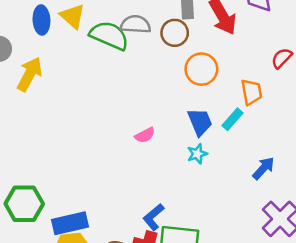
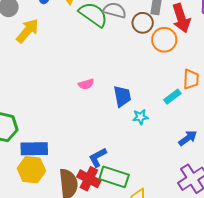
orange circle: (201, 69) -> (164, 40), moved
blue trapezoid: (200, 122) -> (122, 96), moved
pink semicircle: (145, 135) -> (86, 84), moved

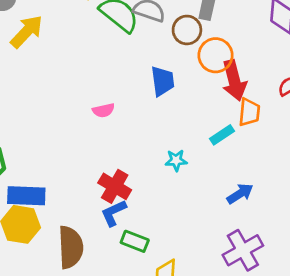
red arrow: (181, 18) -> (234, 80), moved
blue trapezoid: (122, 96) -> (163, 81), moved
green rectangle: (114, 177) -> (135, 241), size x0.7
red cross: (89, 179) -> (115, 186), moved

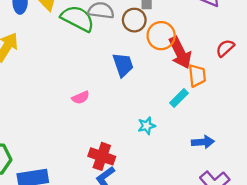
blue arrow: (240, 194) -> (203, 142), turned 40

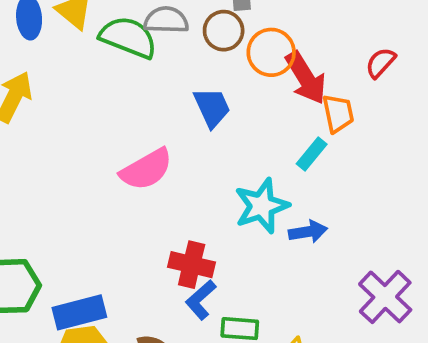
pink semicircle: (81, 98) -> (146, 169), size x1.8
cyan star: (147, 126) -> (262, 206), size x1.8
blue arrow: (203, 142) -> (308, 232), moved

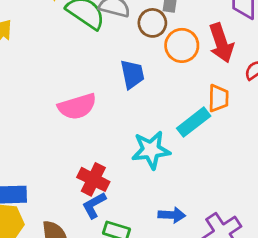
red arrow: (306, 78) -> (221, 43), moved
cyan rectangle: (312, 154) -> (194, 122), size x1.4
blue arrow: (308, 232) -> (172, 215), moved

